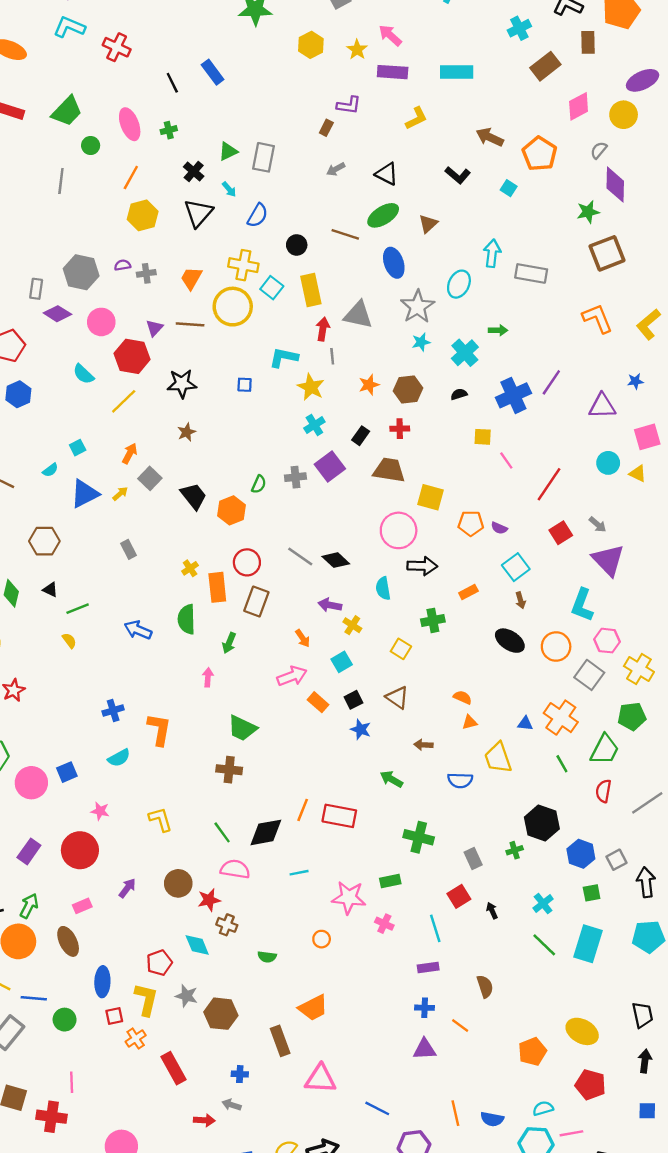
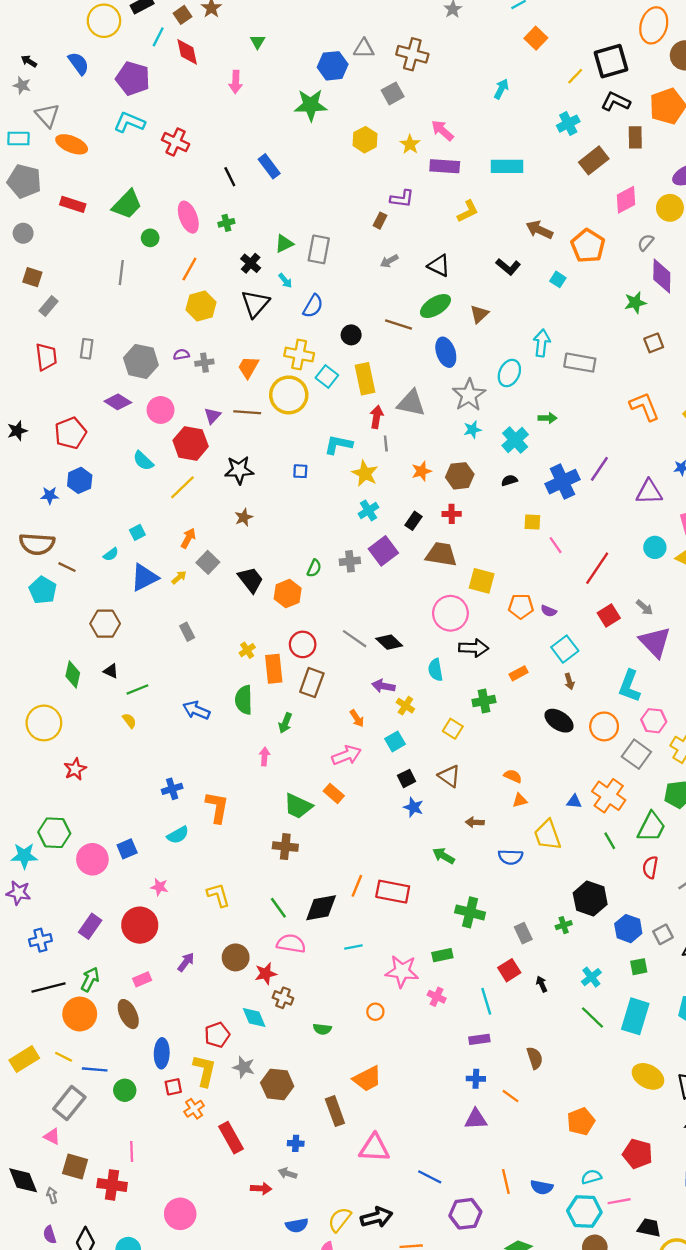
brown square: (607, 253) -> (654, 343), size x0.6
gray rectangle: (36, 289) -> (87, 349), moved
orange rectangle: (318, 702) -> (334, 793), moved
yellow ellipse: (582, 1031) -> (648, 1076), moved

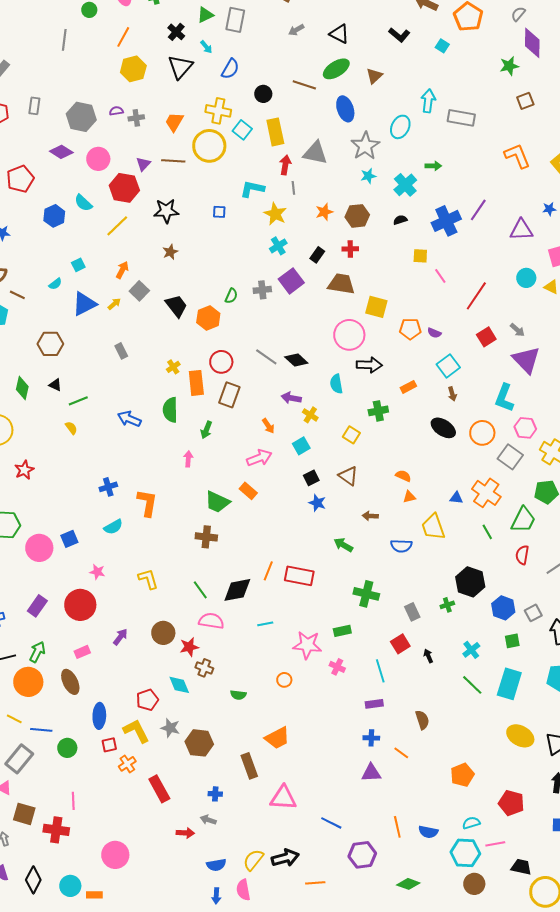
blue hexagon: (80, 480) -> (54, 216), moved
yellow L-shape: (204, 1071) -> (136, 731), turned -40

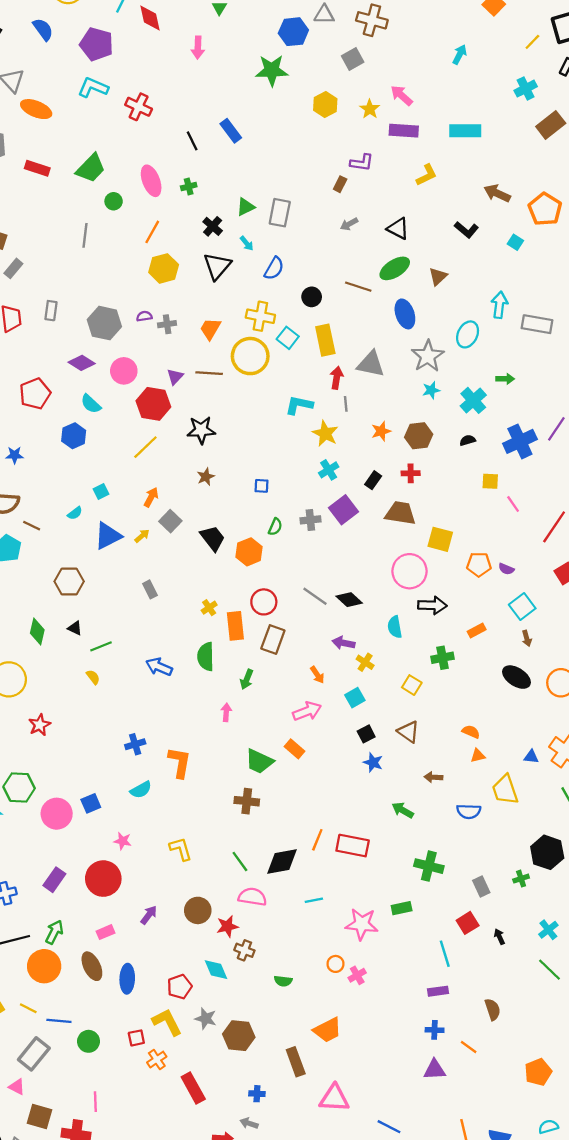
cyan semicircle: (83, 203) -> (91, 404), moved
blue square: (219, 212) -> (262, 486), moved
pink cross: (337, 667) -> (357, 975), moved, turned 35
blue ellipse: (99, 716) -> (127, 979), moved

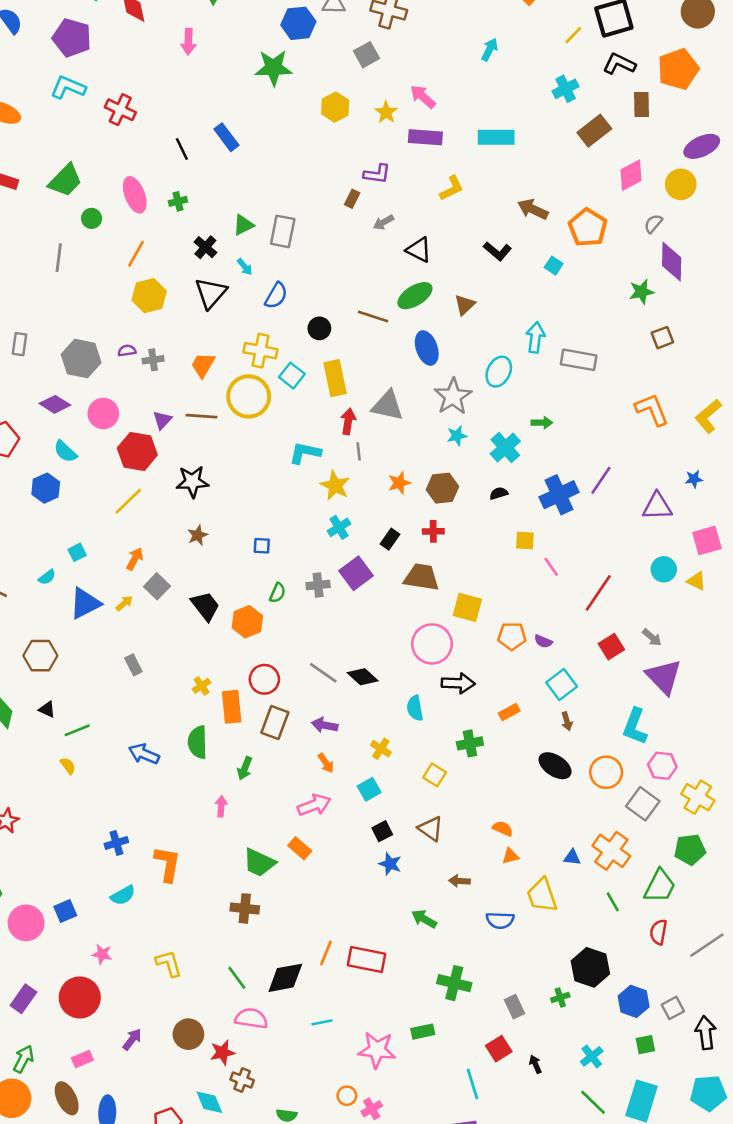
gray arrow: (349, 224) -> (384, 222), moved
purple arrow: (343, 643) -> (325, 725), moved

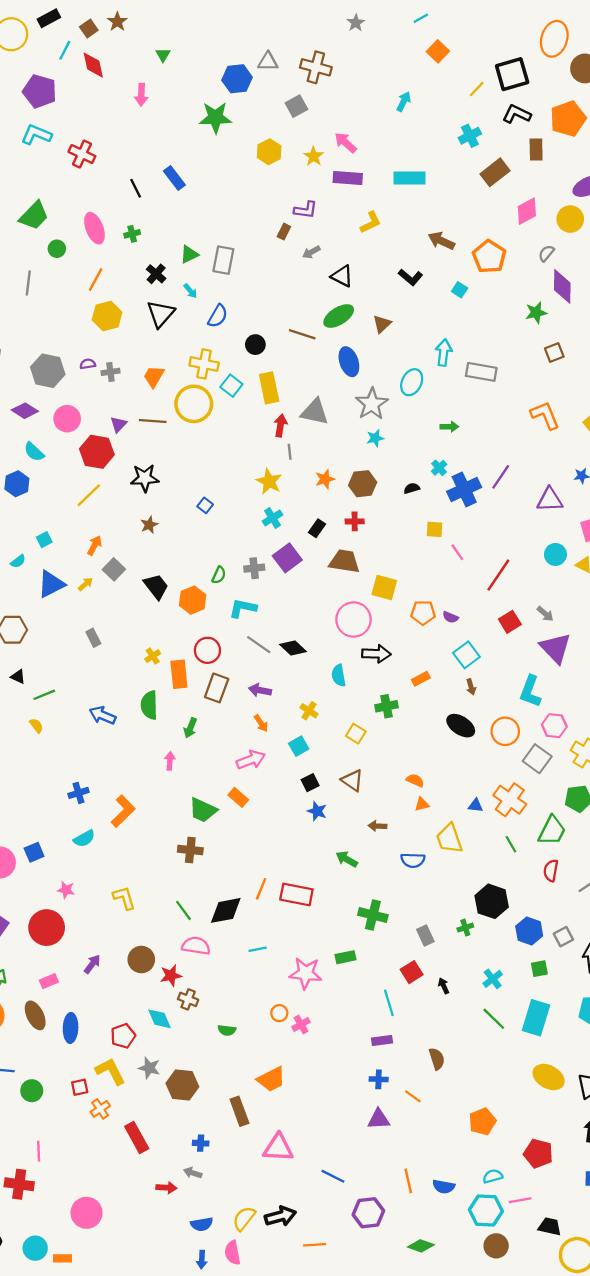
cyan cross: (505, 448) -> (439, 468), moved, size x0.6
cyan L-shape: (305, 453) -> (243, 608), moved
blue square: (262, 546) -> (205, 505), moved, turned 35
orange L-shape: (167, 864) -> (123, 811), turned 36

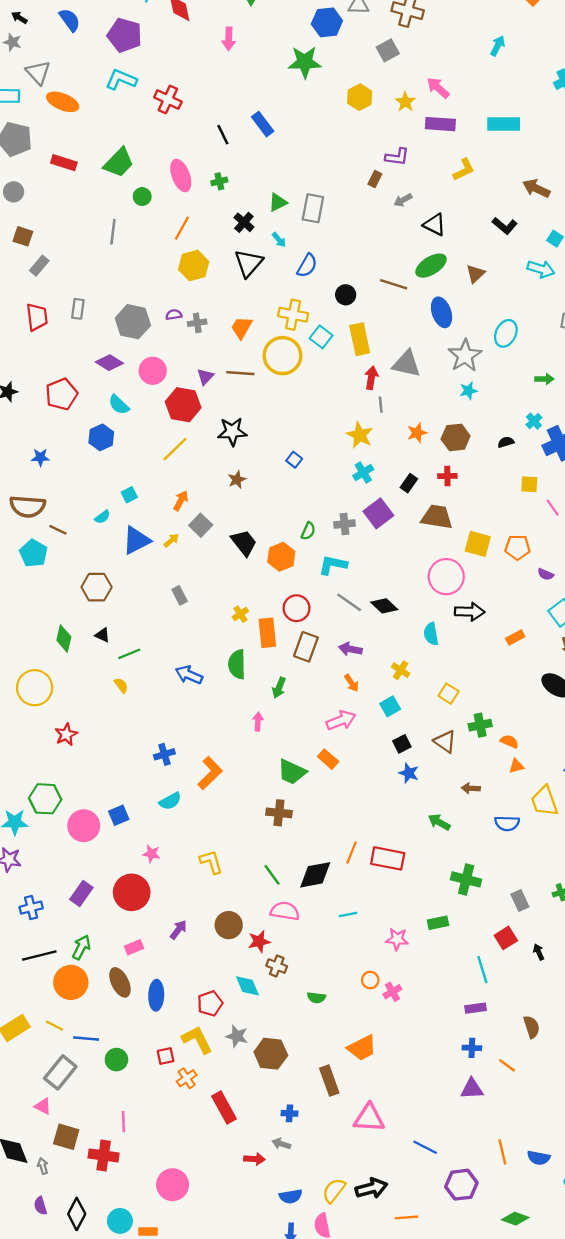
cyan arrow: (444, 353) -> (541, 269), moved, turned 100
orange pentagon: (423, 613) -> (518, 547), moved
green cross: (387, 706) -> (480, 725), moved
pink star: (306, 973) -> (397, 939), size x0.7

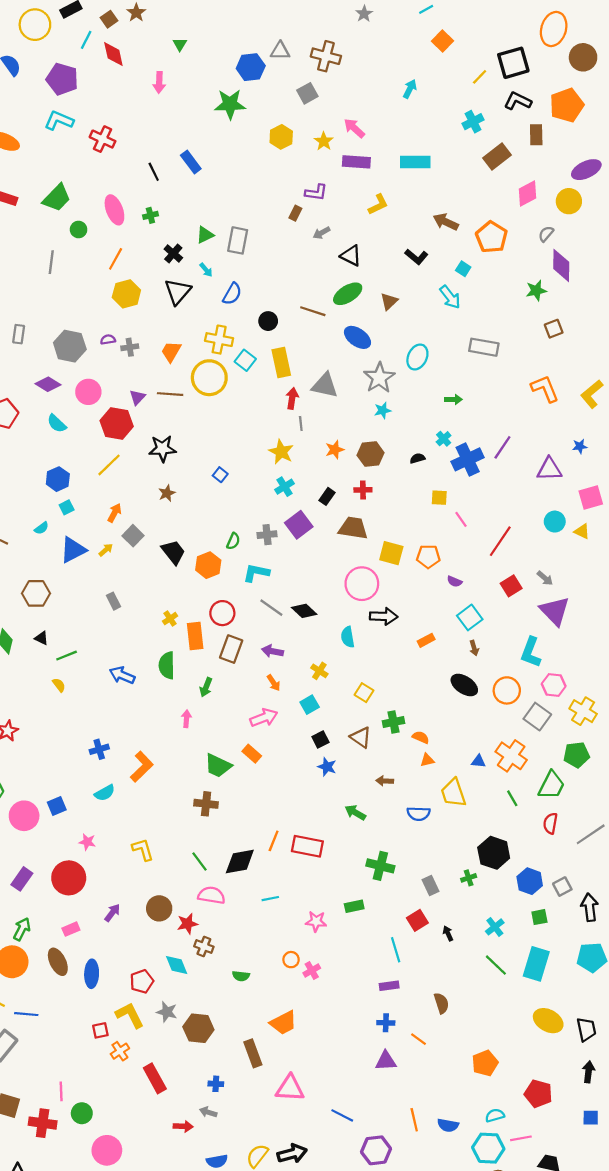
cyan arrow: (541, 269) -> (450, 297), turned 35
blue ellipse: (442, 312) -> (357, 337), turned -36
blue hexagon: (101, 437) -> (58, 479), moved
green circle: (116, 1060) -> (82, 1113), moved

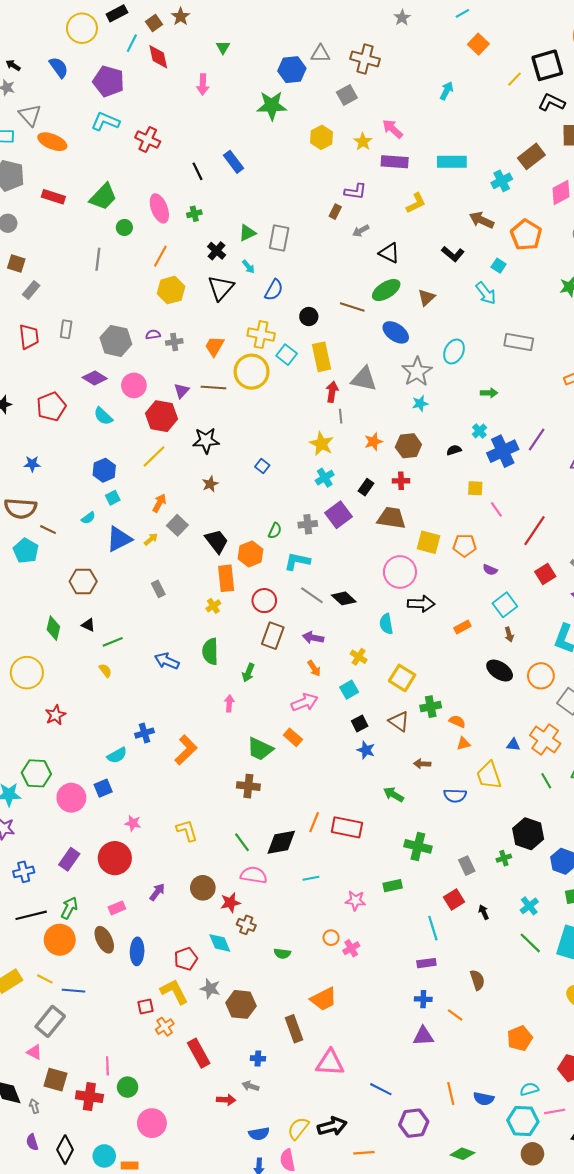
cyan cross: (473, 122) -> (502, 181), moved
orange rectangle: (195, 636) -> (226, 578), moved
yellow square: (364, 693) -> (402, 678), size x1.4
cyan semicircle: (105, 793) -> (117, 755), moved

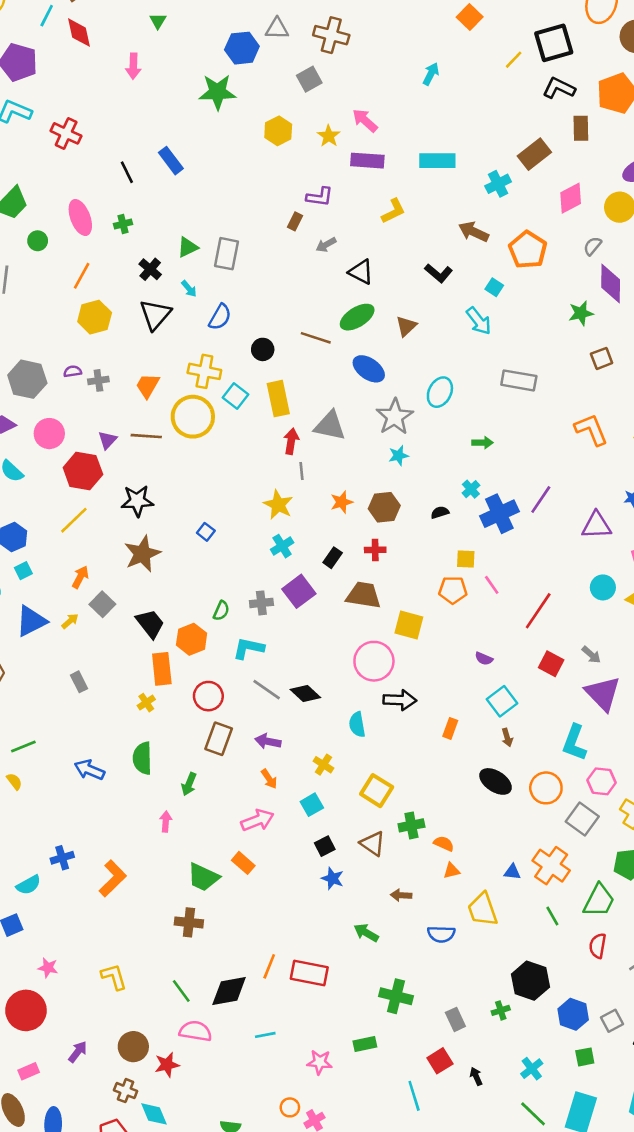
brown star: (210, 484) -> (142, 554), size x1.8
orange pentagon: (465, 545) -> (453, 590), moved
red square: (545, 574) -> (551, 664), turned -30
orange rectangle: (462, 627) -> (450, 728), turned -42
brown cross: (246, 925) -> (126, 1091), moved

